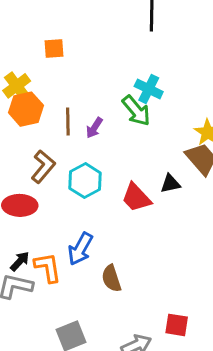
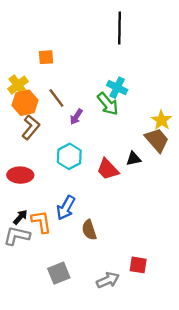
brown line: (68, 122) -> (56, 98), moved, turned -36
brown L-shape: (43, 167) -> (31, 127), moved

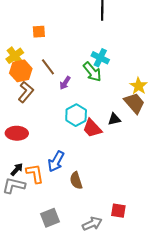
cyan hexagon: (69, 156) -> (76, 115), moved

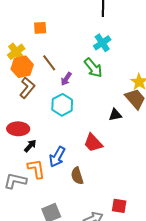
cyan cross: (100, 58) -> (102, 43), moved, turned 30
cyan hexagon: (76, 115) -> (62, 105), moved
red trapezoid: (92, 128) -> (93, 143), moved
black arrow: (17, 169) -> (30, 146), moved

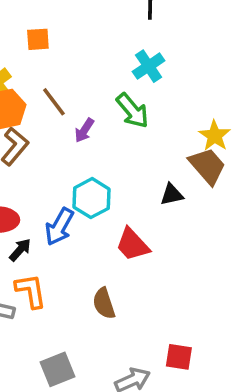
cyan hexagon: (62, 105) -> (91, 198), moved
blue arrow: (57, 157) -> (59, 227), moved

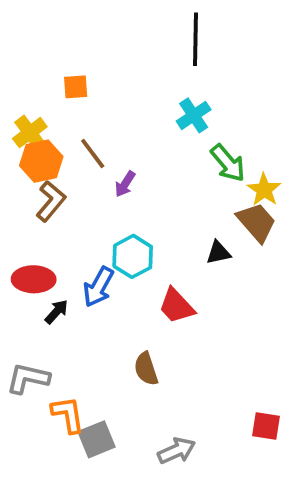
green arrow: (132, 111) -> (228, 163), moved
orange L-shape: (31, 291) -> (68, 415), moved
red square: (179, 357) -> (266, 426), moved

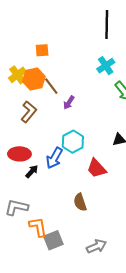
orange hexagon: (41, 161) -> (34, 79), moved

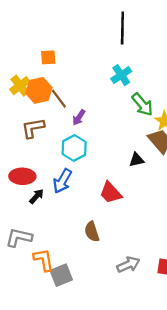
brown L-shape: (29, 112) -> (33, 128), turned -140
cyan hexagon: (73, 142) -> (74, 148), moved
gray arrow: (96, 246) -> (128, 265), moved

